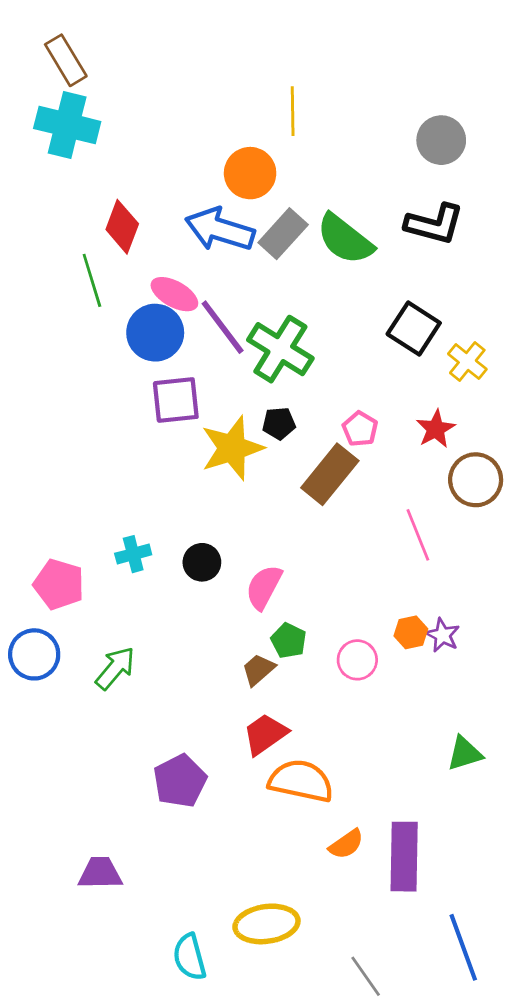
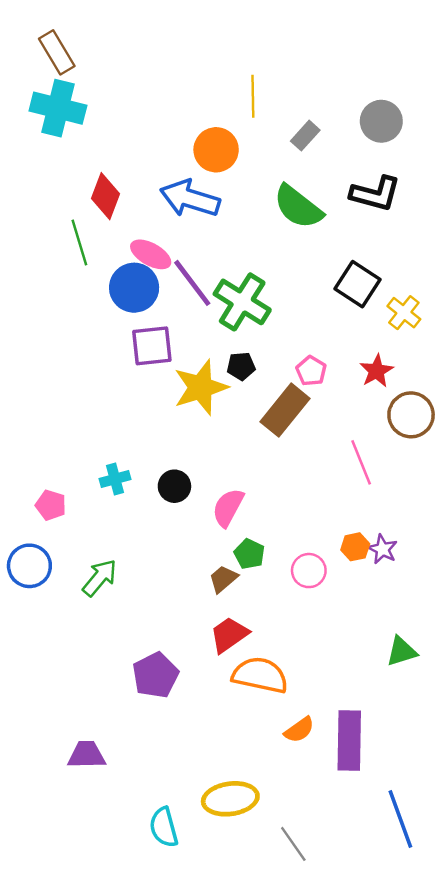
gray rectangle: (283, 234) -> (305, 136), moved, size x0.7
pink pentagon: (59, 584) -> (51, 505), size x0.7
gray line: (366, 976) -> (293, 844), moved

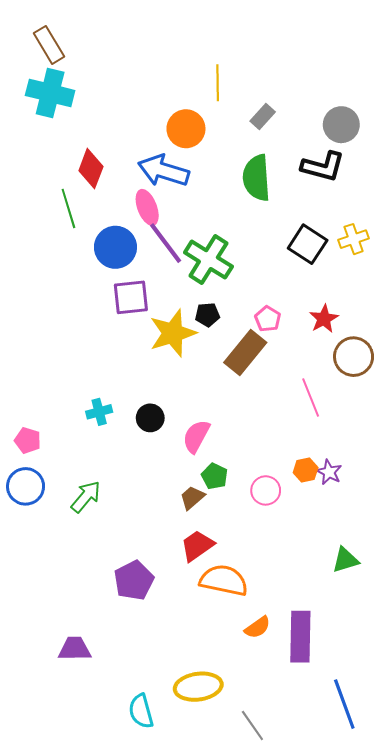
gray circle: (381, 121) -> (341, 125), moved
green semicircle: (298, 207) -> (256, 178), turned 48
pink ellipse: (151, 254) -> (147, 207), moved, turned 40
yellow cross: (404, 313) -> (354, 239), moved, turned 32
pink pentagon: (51, 505) -> (28, 440), moved

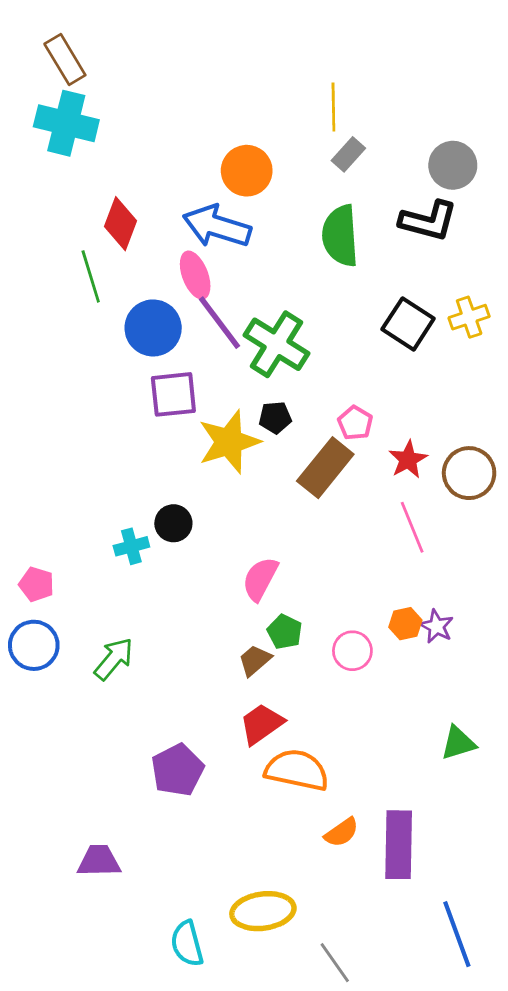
yellow line: (218, 83) -> (333, 107), moved
red star: (324, 319) -> (408, 460), moved
black circle: (150, 418) -> (173, 523), moved

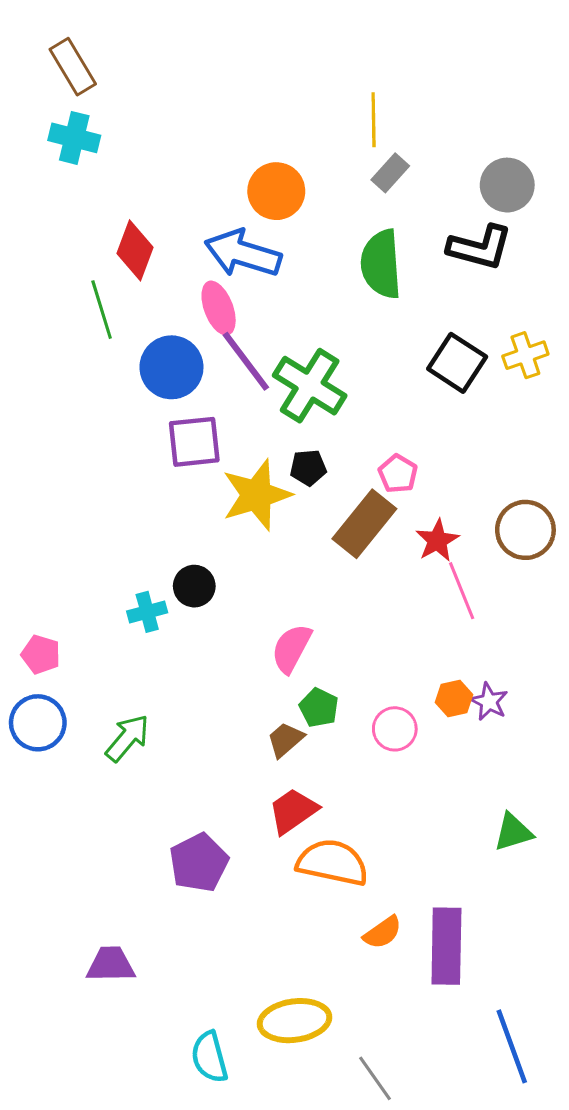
cyan cross: (66, 123) -> (74, 138), size x0.7
red star: (408, 460) -> (437, 541), moved

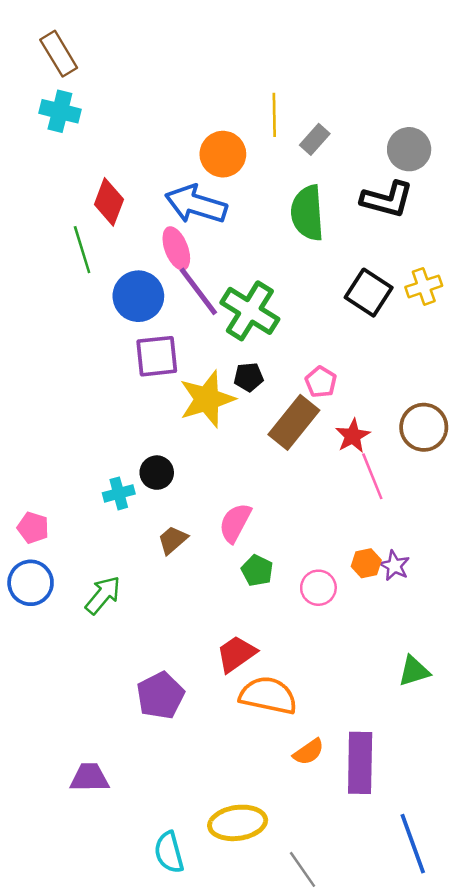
yellow line: (374, 120) -> (274, 115), moved
brown trapezoid: (285, 740) -> (173, 540), moved

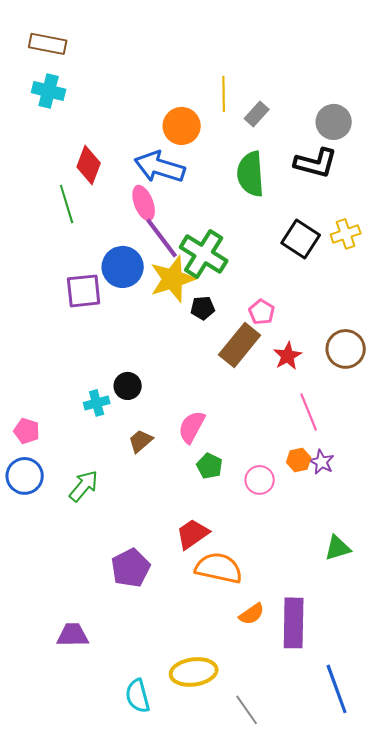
brown rectangle: (59, 54) -> (48, 44), turned -48
blue circle: (138, 296) -> (123, 267), moved
purple square: (157, 356) -> (84, 291), moved
yellow star: (207, 399) -> (173, 279), moved
pink line: (372, 476) -> (309, 412), moved

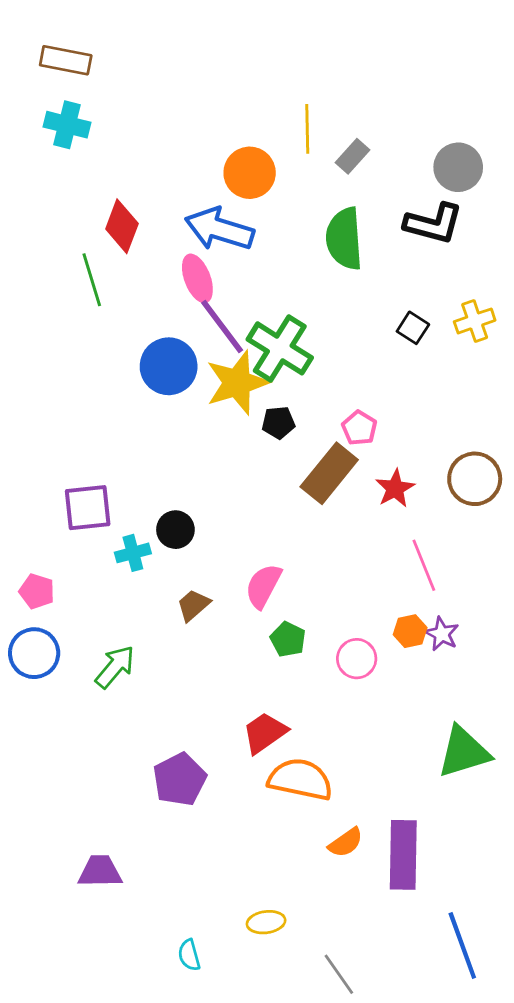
black square: (301, 239) -> (413, 328), size x0.6
purple square: (84, 291) -> (88, 508), moved
green triangle: (338, 548) -> (464, 752), size x1.5
yellow ellipse: (194, 672) -> (266, 922), size x0.6
cyan semicircle: (138, 696) -> (189, 955), size x0.7

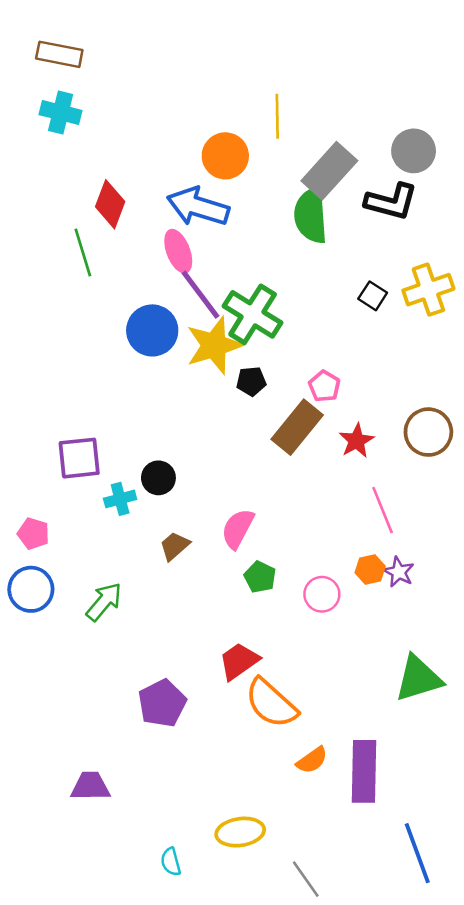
gray rectangle: (353, 156) -> (329, 171), moved, size x1.8
yellow cross: (475, 321) -> (428, 290), size x1.4
orange semicircle: (300, 779) -> (271, 703), turned -150
yellow ellipse: (266, 922) -> (240, 832), size x1.4

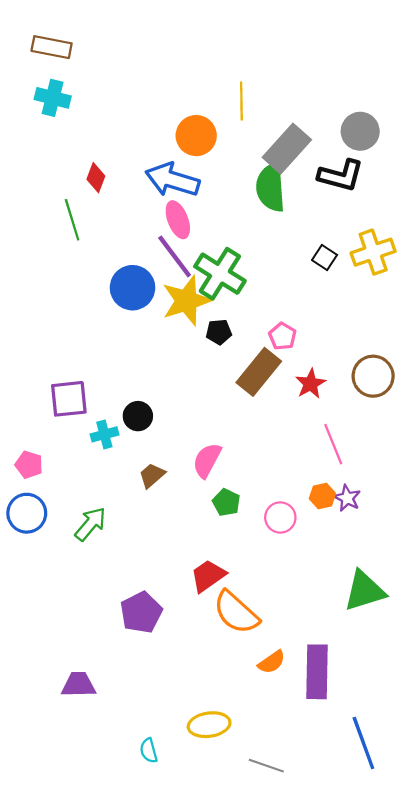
red diamond: (110, 204) -> (96, 178), size x0.7
pink ellipse: (178, 251) -> (178, 220), moved
gray line: (306, 879) -> (266, 766), turned -36

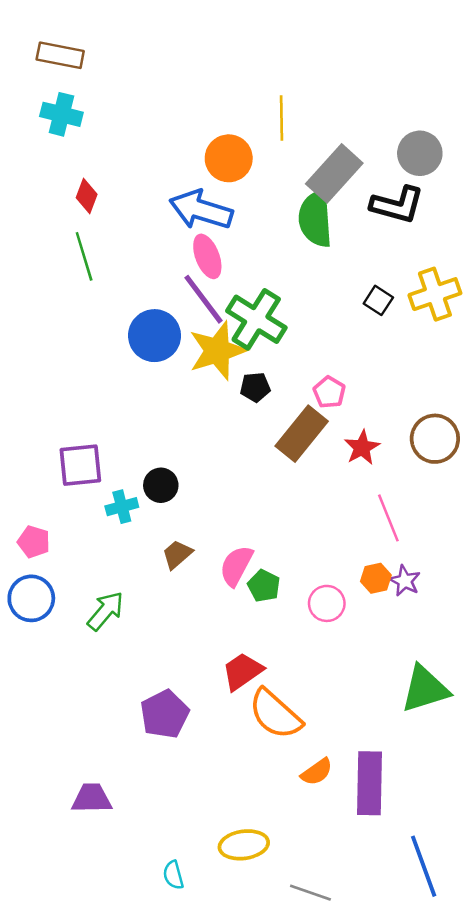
red diamond: (96, 178) -> (87, 196), moved
pink semicircle: (207, 460) -> (236, 566), moved

